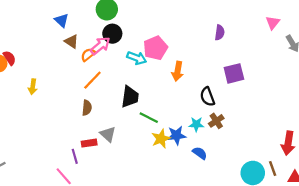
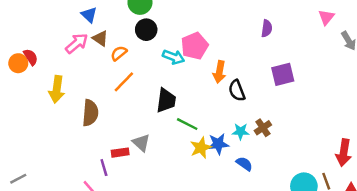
pink arrow: (100, 46) -> (77, 43), moved
yellow arrow: (33, 87) -> (57, 89), size x1.5
black semicircle: (207, 97) -> (237, 91), moved
brown semicircle: (87, 108) -> (90, 113), moved, size x1.5

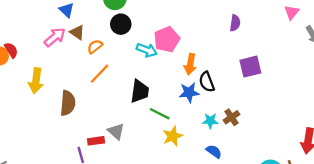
blue star: (218, 144) -> (189, 92), moved

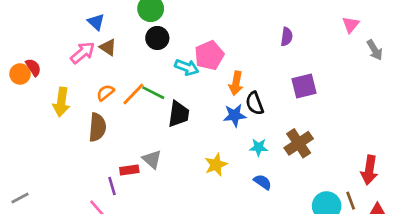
orange semicircle: (95, 47) -> (105, 93), moved
green line: (160, 114) -> (153, 93), moved
brown cross: (232, 117) -> (299, 143), moved, size x1.5

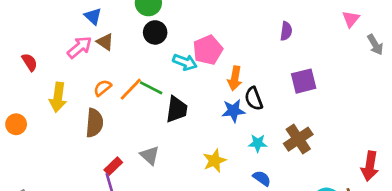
orange circle: (20, 74) -> (16, 124), moved
red rectangle: (129, 170) -> (113, 166), moved, turned -36

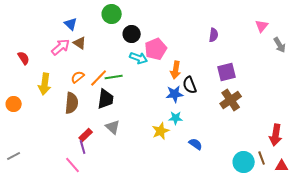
black circle: (155, 32) -> (132, 34), moved
green line: (151, 88) -> (114, 77), turned -36
black trapezoid: (177, 109) -> (106, 99), moved
brown cross: (298, 139) -> (231, 100), moved
cyan star: (258, 143) -> (176, 118), moved

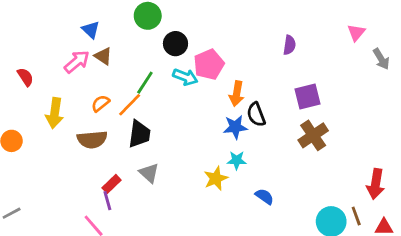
green line: (114, 77) -> (145, 83), moved, turned -48
brown semicircle: (72, 103) -> (92, 140), turned 80

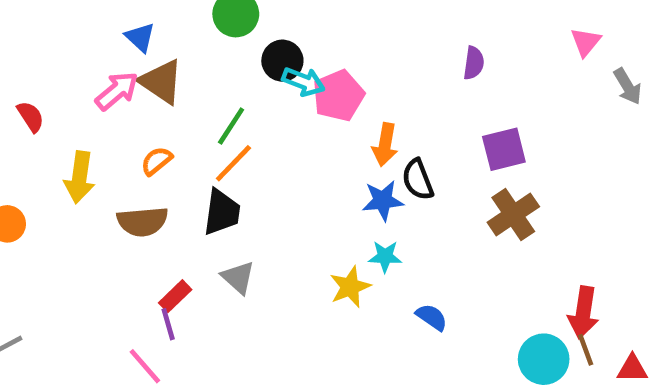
brown triangle: (103, 56) -> (161, 82), size x1.5
cyan arrow: (185, 77) -> (303, 82), moved
orange line: (130, 105) -> (233, 163), moved
red arrow: (376, 184) -> (583, 313), moved

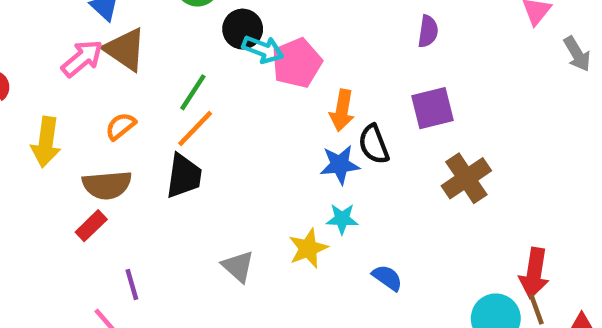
purple square: (504, 149) -> (432, 108), moved
gray triangle: (238, 278) -> (238, 266), moved
red rectangle: (175, 296) -> (91, 226), moved

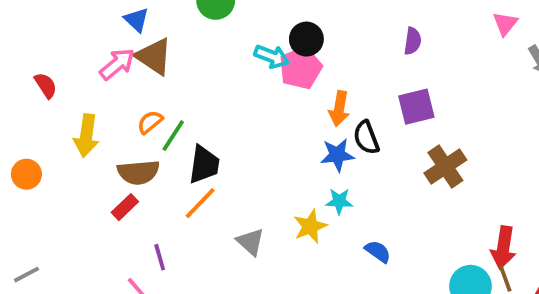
black circle: (243, 29) -> (306, 39), moved
green line: (193, 92) -> (173, 136), moved
orange line: (195, 128) -> (200, 203), moved

